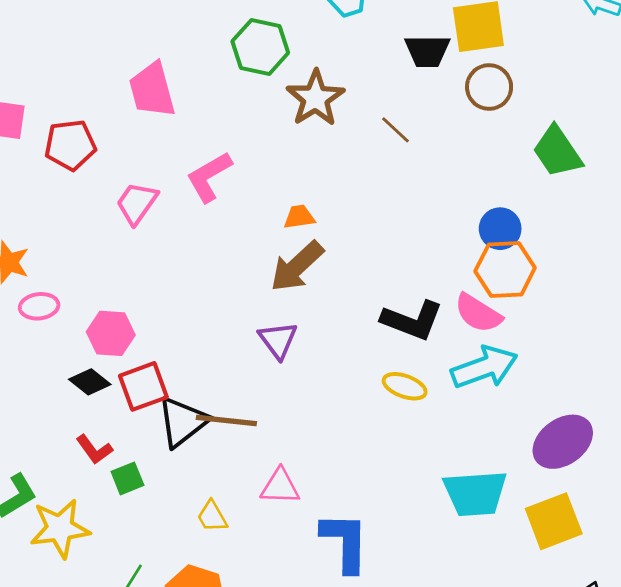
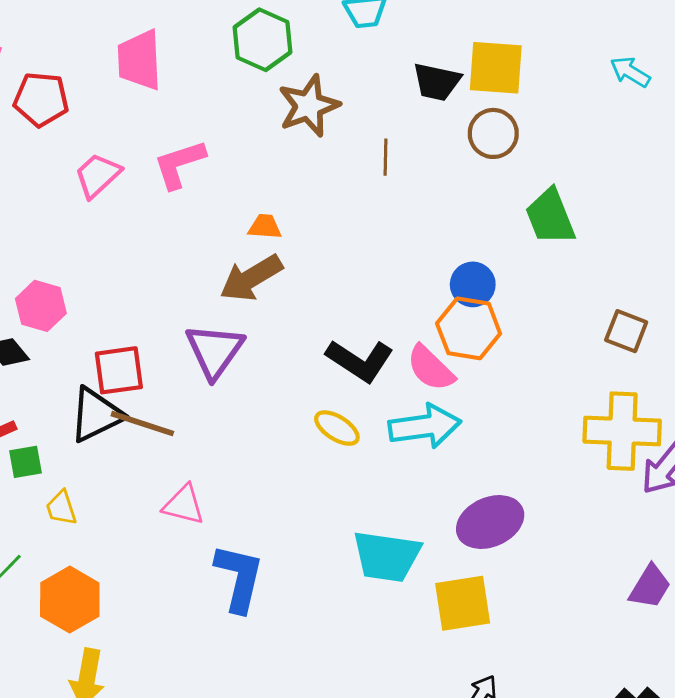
brown line: (396, 130) -> (385, 157), turned 36
purple triangle: (278, 340) -> (215, 351), size x1.4
red square: (143, 386) -> (119, 370), moved
yellow trapezoid: (212, 516) -> (61, 508), moved

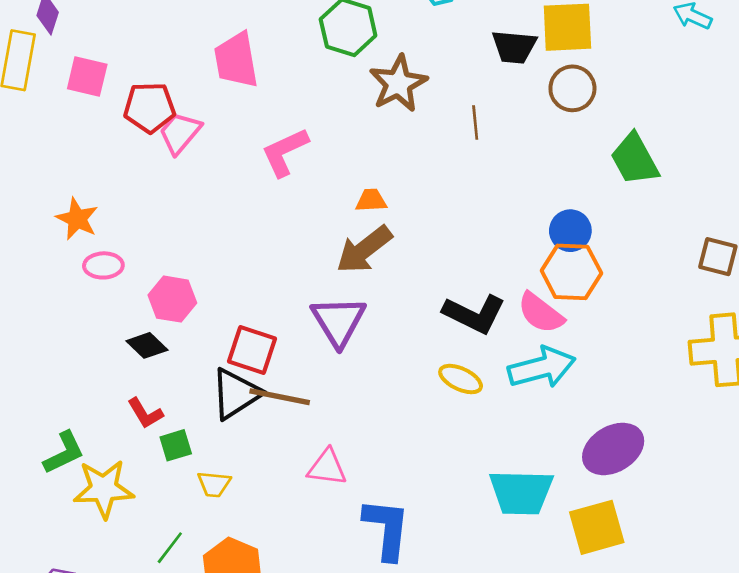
pink trapezoid: (98, 175) -> (180, 133), moved
red square: (119, 370) -> (252, 350), turned 33
yellow trapezoid: (61, 508) -> (214, 484), turned -60

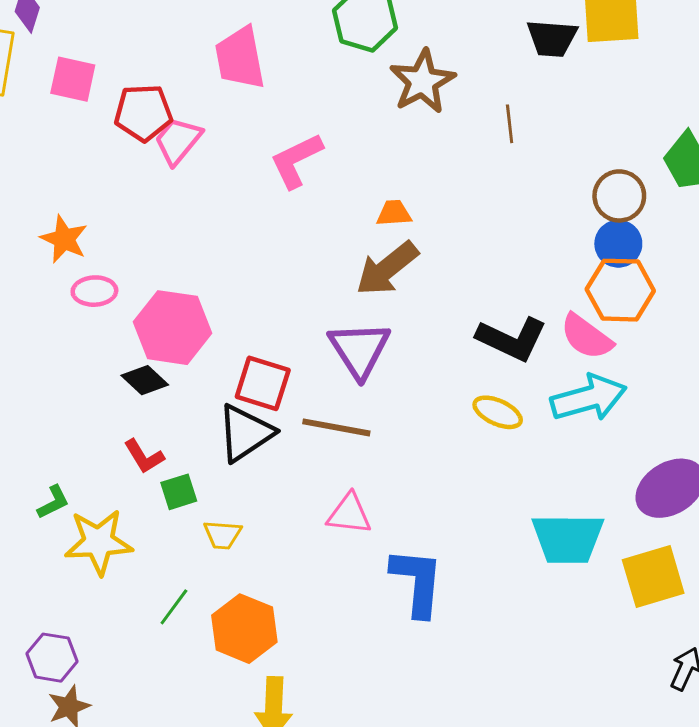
brown circle: (572, 88) -> (619, 196), moved
pink hexagon: (172, 299) -> (173, 328), size x1.4
brown line: (280, 397) -> (336, 427), moved
green L-shape: (64, 453) -> (53, 502), size x0.7

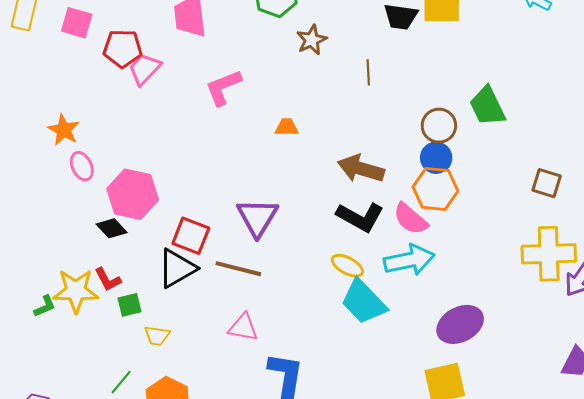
brown star: (422, 81) -> (312, 40), size x0.7
brown arrow: (387, 269) -> (361, 169), moved, turned 51
pink ellipse: (94, 291) -> (82, 166), turned 64
cyan trapezoid: (568, 539) -> (364, 302), moved, turned 42
yellow star: (99, 542) -> (76, 291), moved

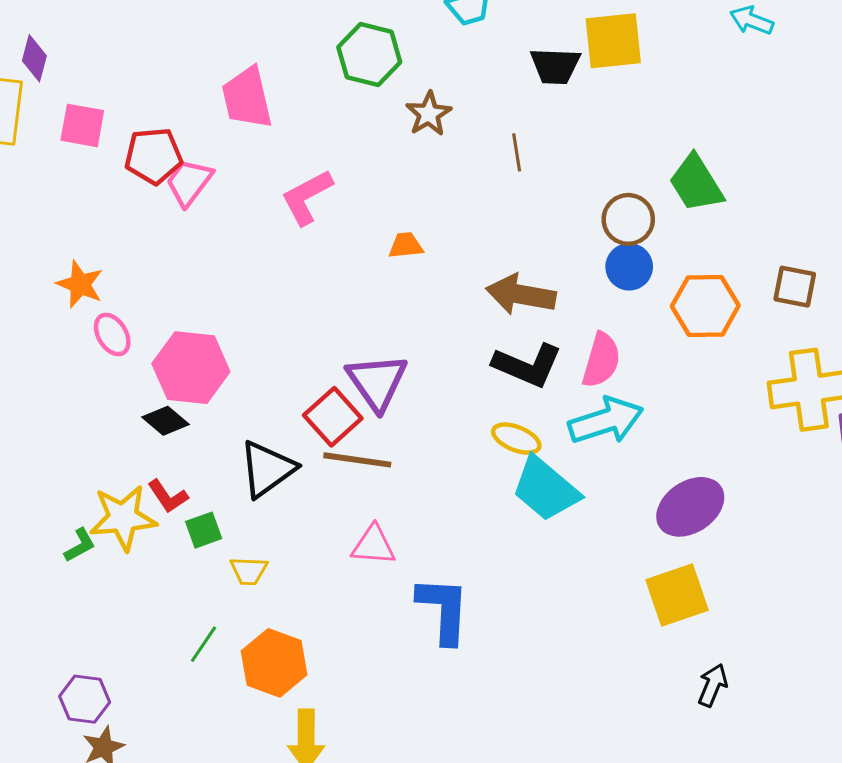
orange hexagon: (435, 189) -> (705, 306), moved
pink semicircle: (411, 219) -> (601, 360), turned -108
red square: (191, 236) -> (333, 417), moved, turned 33

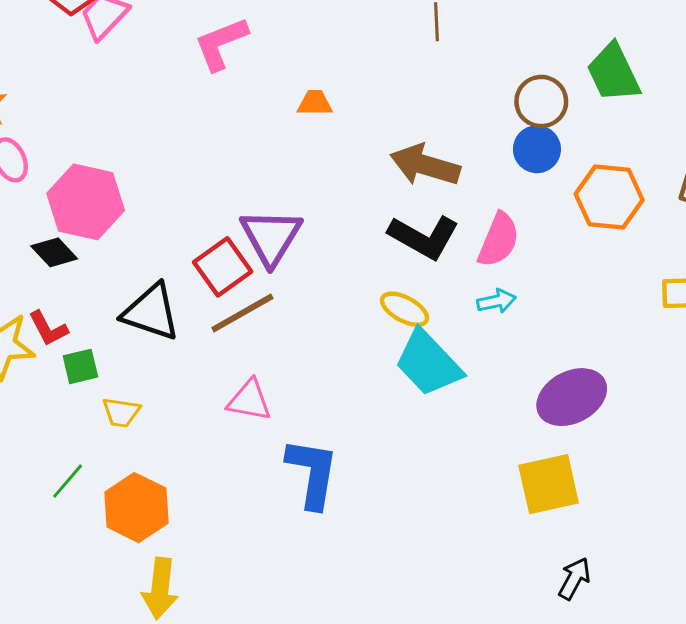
cyan arrow: (606, 421) -> (496, 301), size x0.5
brown line: (357, 460) -> (242, 313), turned -44
black triangle: (267, 469) -> (151, 312), turned 48

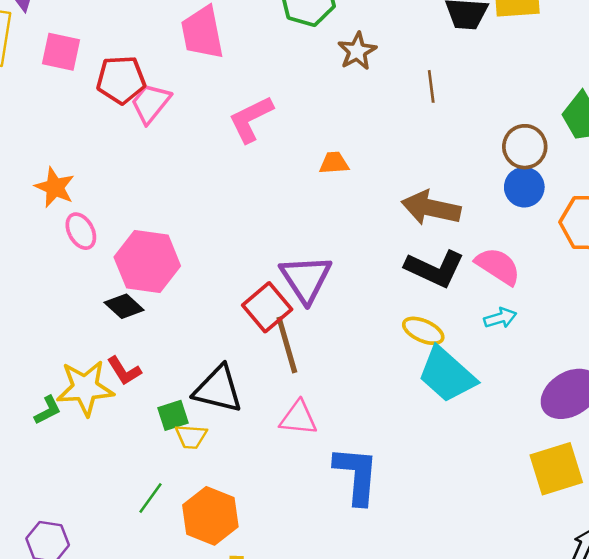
pink semicircle: (499, 240) -> (498, 266), turned -75
black triangle: (151, 312) -> (218, 389), moved
brown line: (242, 313) -> (287, 345), turned -72
green square: (80, 366) -> (173, 415), moved

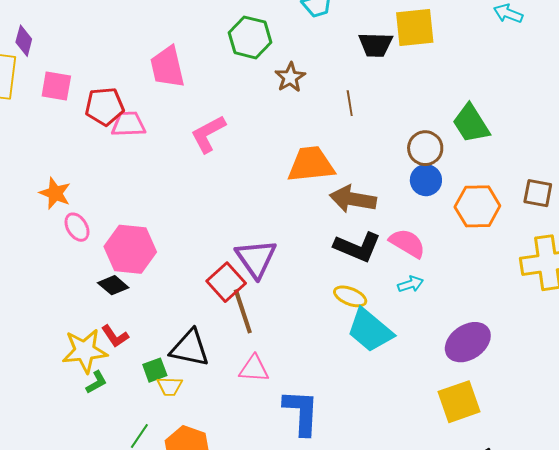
pink trapezoid: (151, 103) -> (128, 124), turned 51
orange trapezoid: (334, 163) -> (311, 164), moved, size x2.0
green L-shape: (48, 410) -> (96, 382), moved

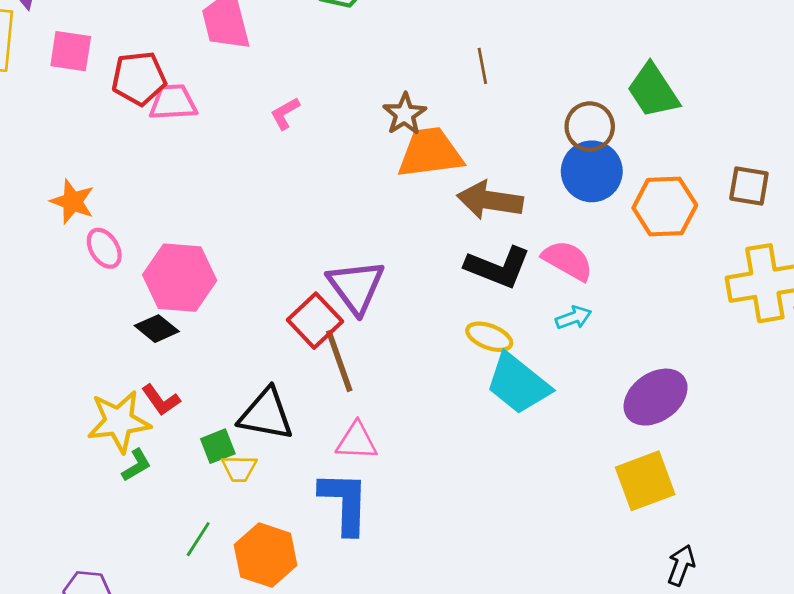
brown star: (290, 77) -> (405, 114), moved
pink L-shape: (208, 134) -> (285, 113), size x0.6
blue circle: (426, 180) -> (592, 171), size x1.4
blue L-shape: (301, 412) -> (344, 503), moved

